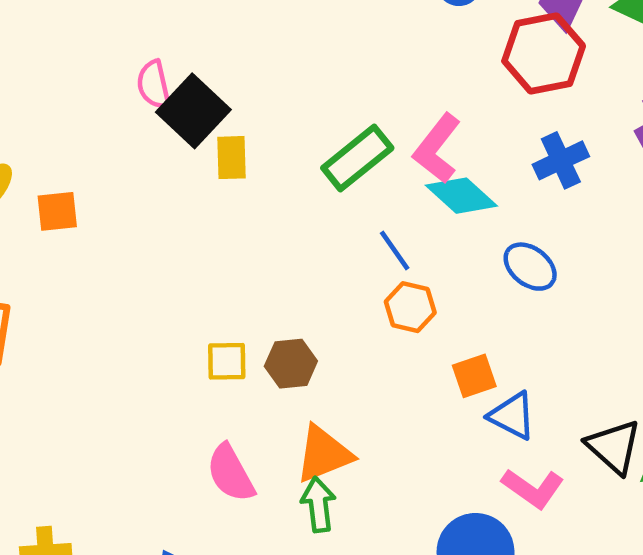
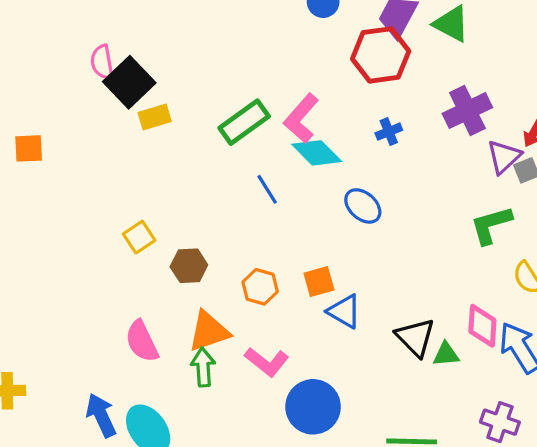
yellow rectangle: (232, 158) -> (155, 117), turned 72
blue cross: (561, 160) -> (389, 132), size x0.7
orange hexagon: (410, 307) -> (260, 287), moved
yellow square: (227, 361) -> (139, 237), moved, turned -36
pink L-shape: (533, 488) -> (267, 362), moved

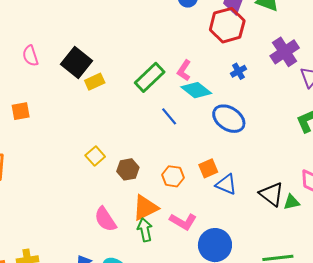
pink semicircle: (102, 62) -> (30, 56), moved
pink L-shape: (301, 118) -> (184, 70), size x0.7
blue ellipse: (363, 206) -> (229, 119), size x1.4

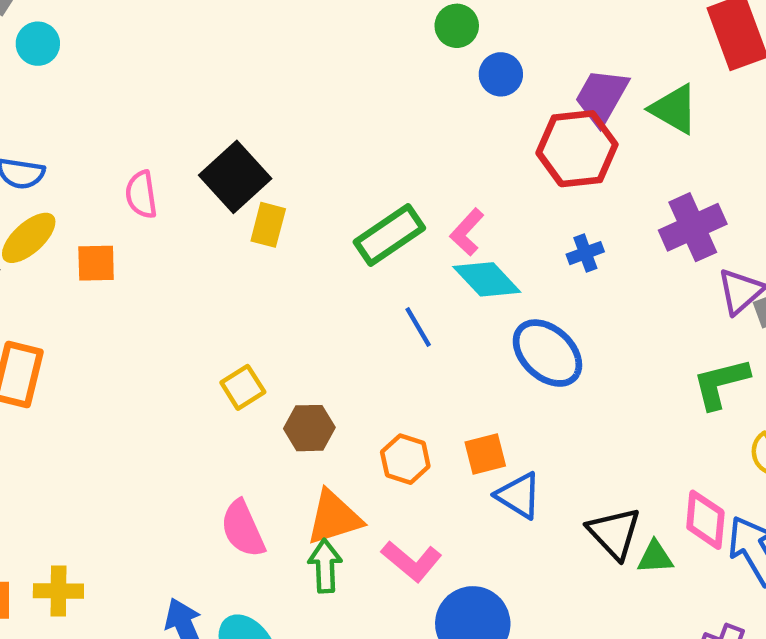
pink semicircle: (30, 56) -> (141, 195), moved
yellow rectangle: (95, 82) -> (268, 225), turned -60

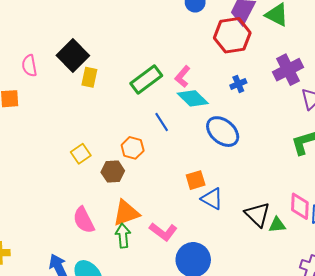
orange hexagon: (405, 459) -> (133, 148), moved

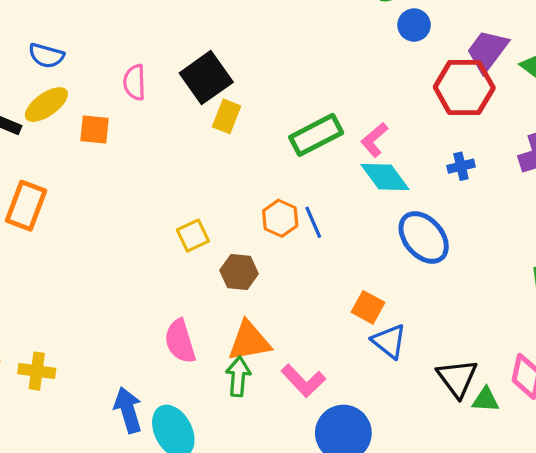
blue line: (162, 122) -> (313, 222), moved
orange hexagon: (133, 148) -> (280, 218), moved
orange square: (196, 180) -> (368, 307), turned 36

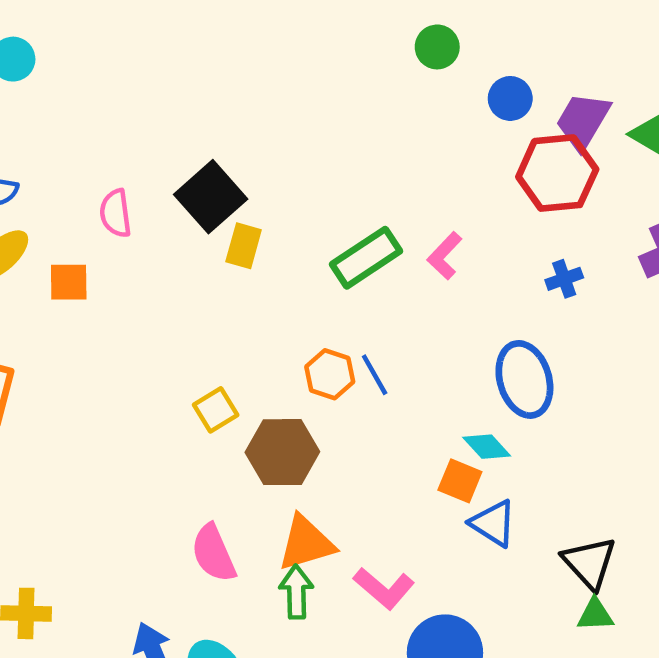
blue circle: (414, 25) -> (510, 98), moved
cyan diamond: (385, 177) -> (487, 447), moved, size x0.7
blue ellipse: (424, 237) -> (524, 379), turned 30
brown hexagon: (239, 272) -> (282, 452), size x1.4
green triangle: (486, 400) -> (595, 615), moved

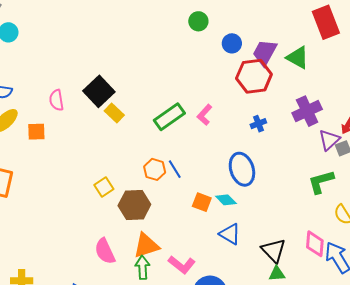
yellow rectangle: (244, 246) -> (114, 113), turned -60
orange square: (460, 481) -> (202, 202), moved

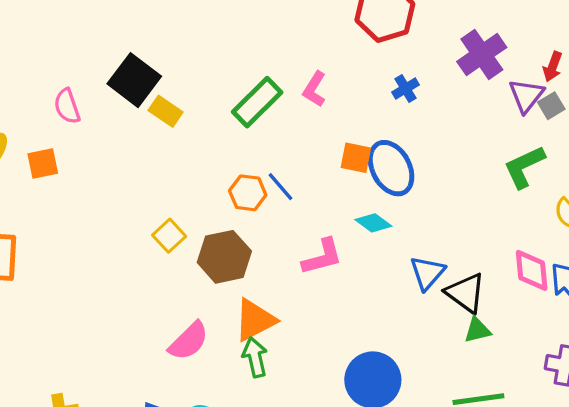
orange square: (202, 202) -> (356, 158), moved
blue triangle: (230, 234) -> (427, 273), moved, turned 50
pink semicircle: (105, 251) -> (189, 341), turned -100
pink L-shape: (182, 265) -> (322, 257), moved, turned -44

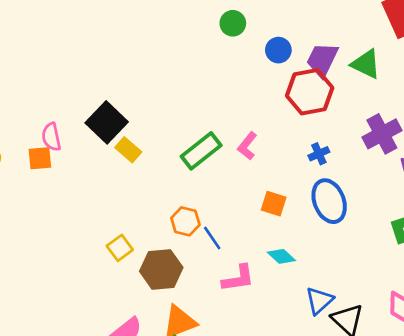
orange square: (43, 164) -> (40, 158), moved
blue ellipse: (391, 168) -> (329, 201), moved
blue line: (281, 187) -> (212, 238), moved

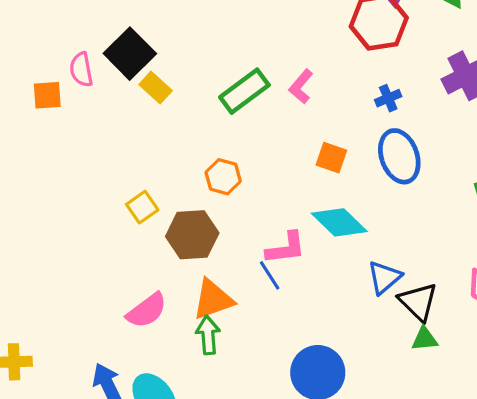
pink semicircle: (51, 137) -> (81, 70), moved
blue line: (212, 238) -> (270, 275), moved
cyan diamond: (281, 256) -> (339, 222), size x1.6

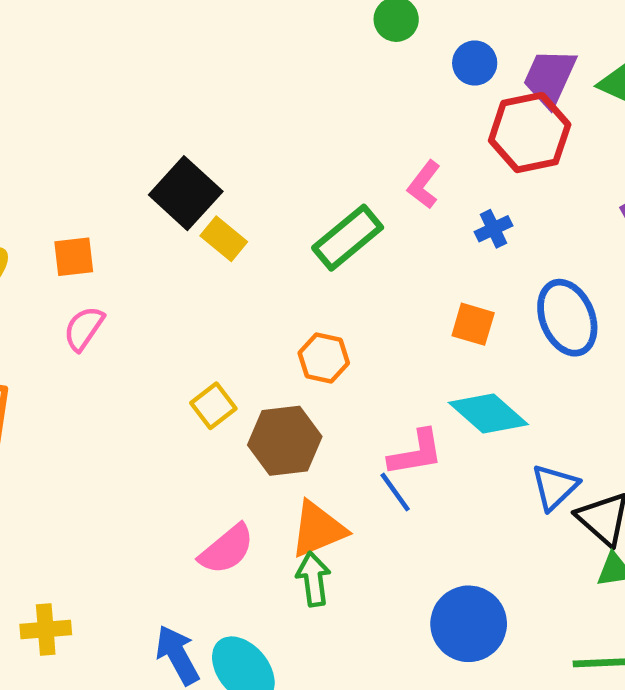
pink semicircle: (81, 70) -> (84, 328), moved, turned 48
pink L-shape: (301, 86) -> (424, 185), moved
blue cross: (388, 98) -> (493, 229), moved

